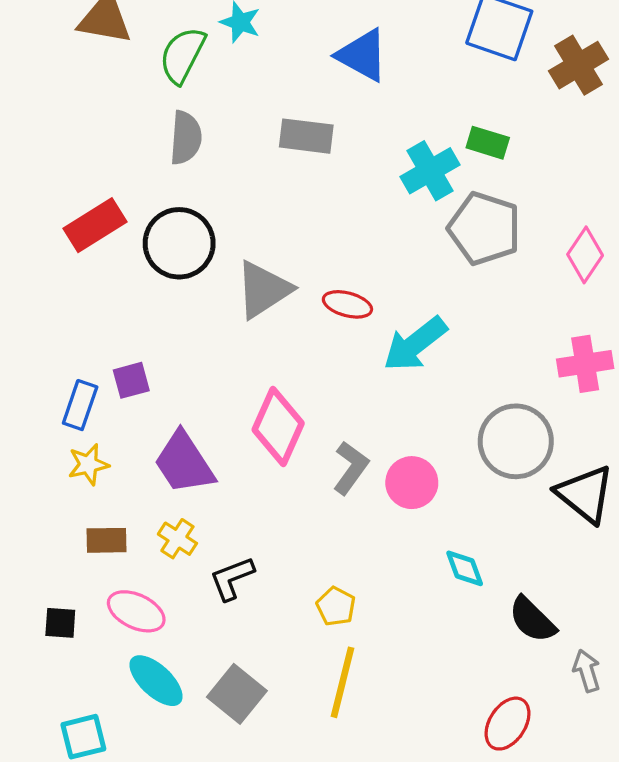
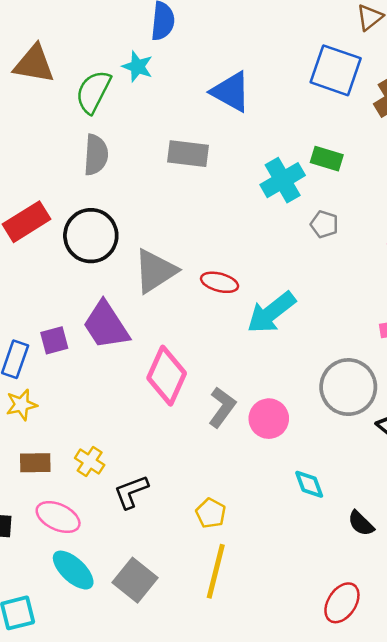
gray pentagon: (484, 228) -> (324, 224), size x0.5
purple trapezoid: (184, 463) -> (106, 325), moved
black semicircle: (532, 620) -> (361, 523), size x0.7

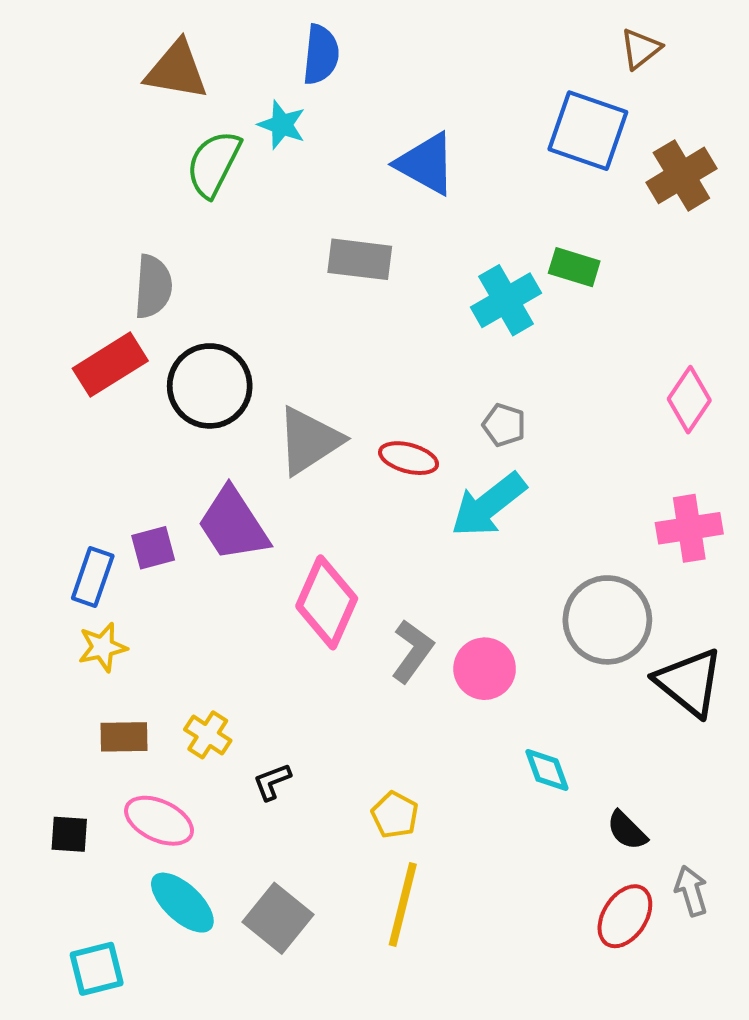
brown triangle: (34, 64) -> (177, 70), moved
gray semicircle: (96, 155) -> (153, 287), moved
gray pentagon: (324, 224) -> (504, 425), moved
black L-shape: (131, 492) -> (272, 782), size x0.7
red ellipse: (342, 603) -> (625, 916), moved

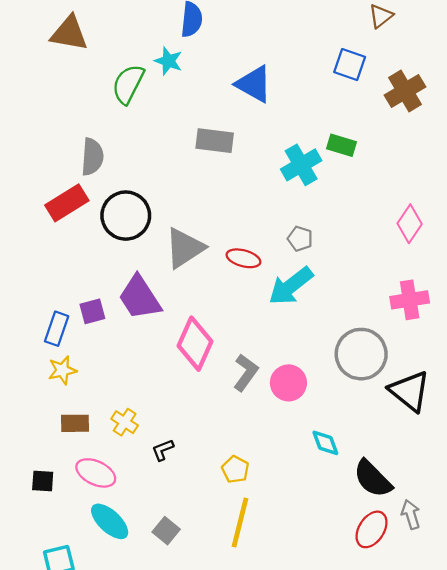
brown triangle: (177, 70) -> (69, 33), moved
blue square: (588, 131) -> (350, 64), size x0.7
black semicircle: (627, 830) -> (373, 479), size x1.6
gray square: (278, 918) -> (166, 531), size x0.7

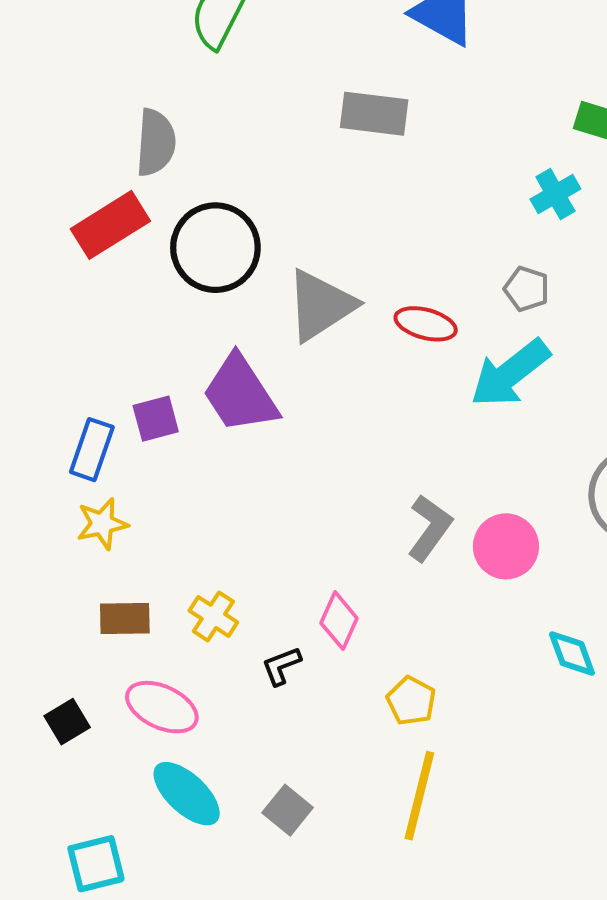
cyan cross: (301, 165) -> (555, 194), moved, size x0.7
pink diamond: (195, 344) -> (339, 621), moved, size x0.6
black square: (43, 481) -> (67, 722), turned -35

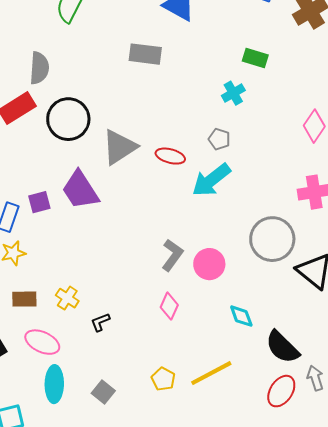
pink diamond: (339, 621) -> (169, 306), moved
yellow pentagon: (411, 701) -> (163, 379), moved
cyan ellipse: (187, 794) -> (54, 384), turned 48
yellow line: (419, 796) -> (211, 373), moved, turned 48

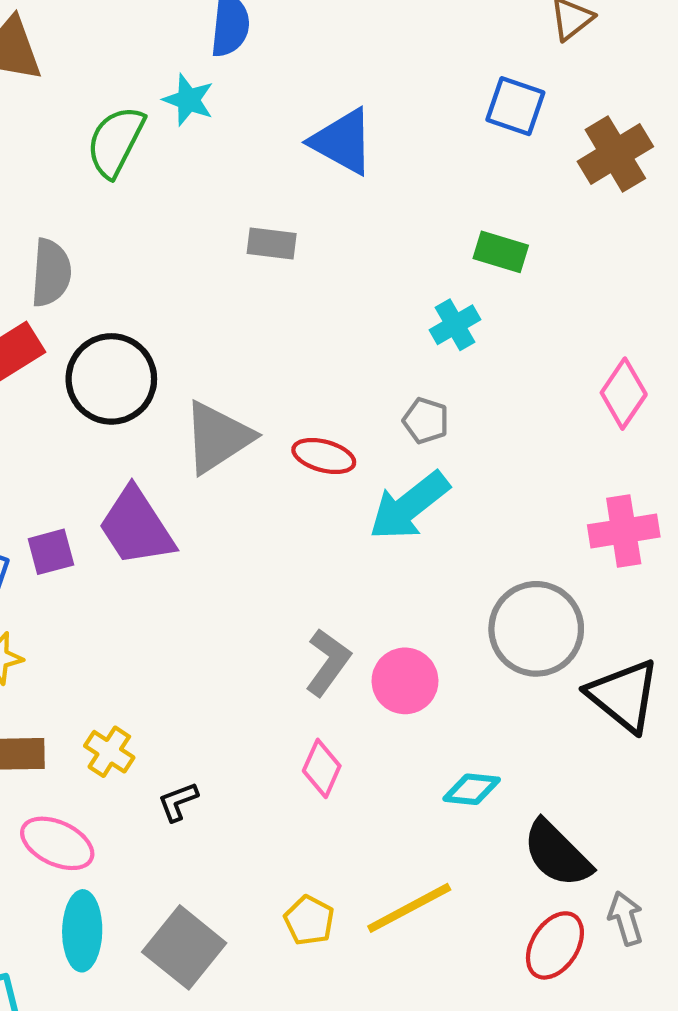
gray rectangle: (145, 54) -> (272, 244), size x0.7
cyan diamond: (241, 316) -> (472, 789), turned -64
gray square: (103, 392) -> (184, 947), size x1.6

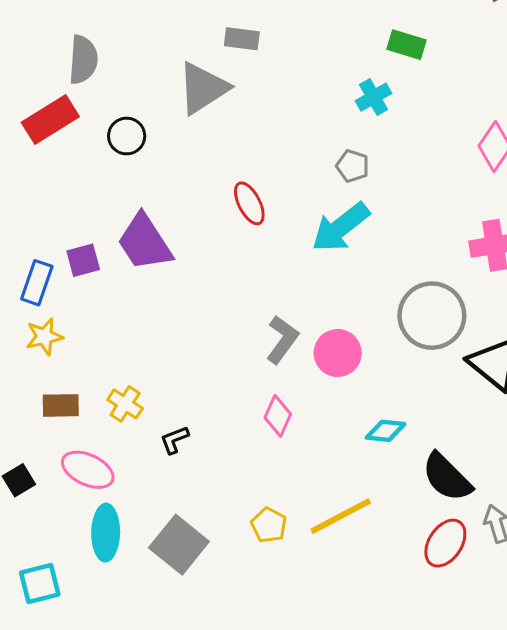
black circle: (111, 379) -> (127, 136), size x0.6
gray triangle: (218, 437) -> (203, 88), moved
red ellipse: (324, 456) -> (249, 203), moved, turned 48

